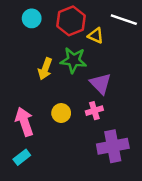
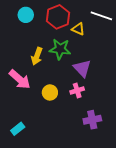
pink arrow: (24, 122) -> (20, 79), moved, turned 150
purple cross: (113, 146) -> (92, 120), size x0.7

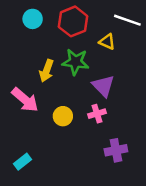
yellow triangle: (78, 29) -> (107, 42), moved

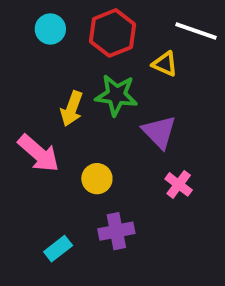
pink cross: (97, 114) -> (179, 184), moved, turned -36
purple cross: (116, 150) -> (116, 231), moved
cyan rectangle: (22, 162) -> (58, 249), moved

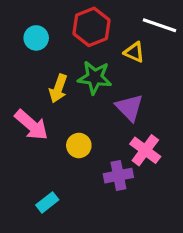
cyan circle: (50, 29) -> (36, 38), moved
pink cross: (179, 184) -> (145, 150), size x1.4
purple cross: (116, 231) -> (118, 176), moved

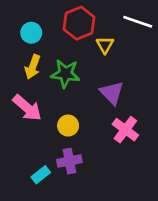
yellow triangle: (134, 52) -> (105, 45), moved, turned 36
green star: (95, 77) -> (65, 74), moved
yellow arrow: (58, 89) -> (33, 67), moved
purple cross: (118, 176) -> (69, 161), moved

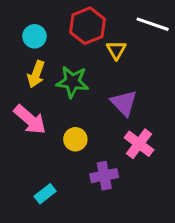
purple cross: (69, 161) -> (104, 176), moved

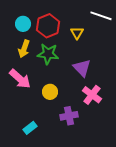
red hexagon: (88, 26) -> (48, 26), moved

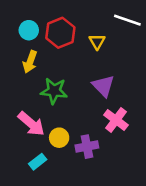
green star: (48, 54) -> (54, 91), moved
pink arrow: (20, 79) -> (31, 124), moved
yellow circle: (50, 92) -> (59, 138), moved

